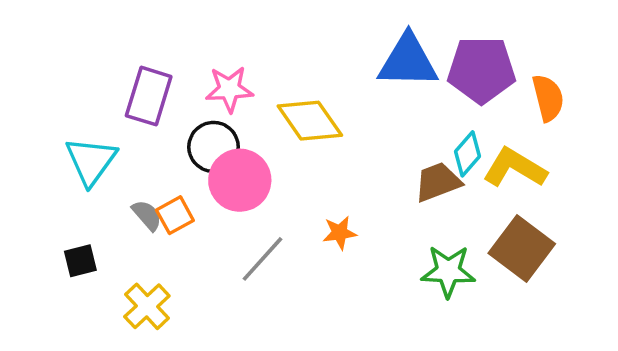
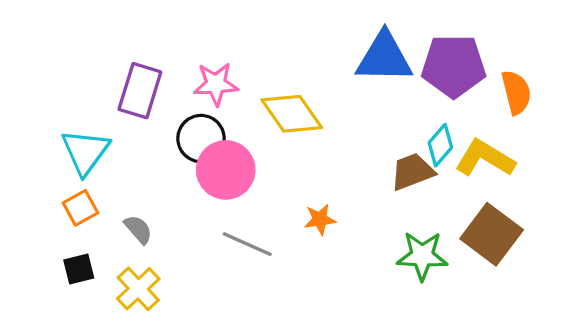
gray semicircle: (147, 215) -> (138, 229), moved
orange square: (175, 215) -> (80, 208), moved
gray line: (263, 259) -> (247, 244), turned 72
black square: (80, 261) -> (79, 269), moved

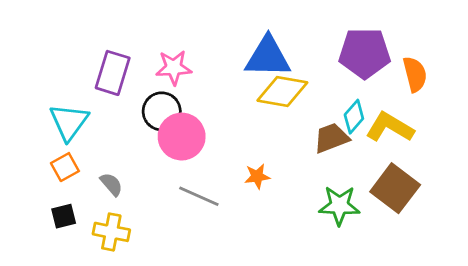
blue triangle: (384, 58) -> (268, 57), moved
yellow diamond: (292, 114) -> (282, 91), moved, turned -45
yellow cross: (138, 289) -> (111, 232), turned -36

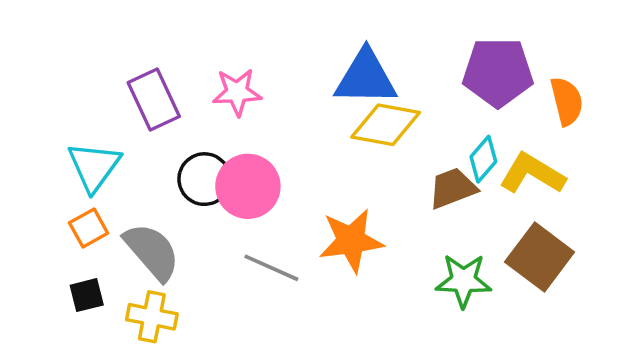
purple rectangle: (113, 73) -> (154, 99), turned -42
black circle: (162, 111) -> (204, 179), moved
orange star: (257, 176) -> (351, 241), size x1.8
gray semicircle: (111, 184) -> (152, 252), size x1.8

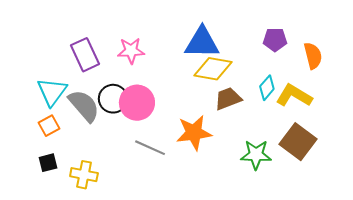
purple pentagon: (498, 72) -> (275, 40), size x0.6
brown trapezoid: (453, 188) -> (228, 99), moved
gray semicircle: (152, 252) -> (84, 106), moved

